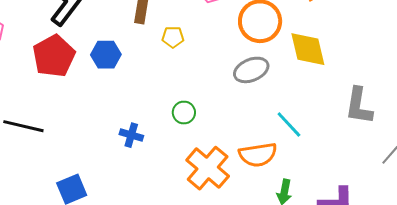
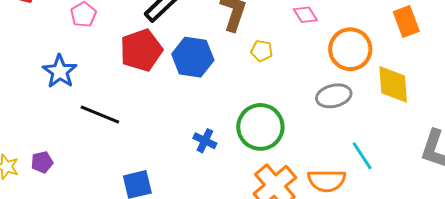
blue hexagon: (106, 55) -> (193, 57), size x1.4
green circle: (184, 113) -> (260, 127), size x2.0

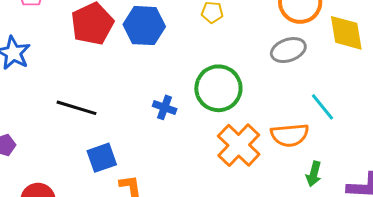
black line: (100, 115) -> (77, 108), moved

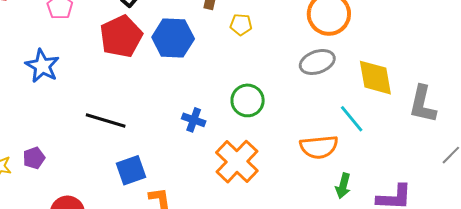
yellow diamond: (346, 33) -> (375, 78), moved
green circle: (218, 88) -> (248, 100), size x0.7
orange cross: (239, 145) -> (237, 162), moved

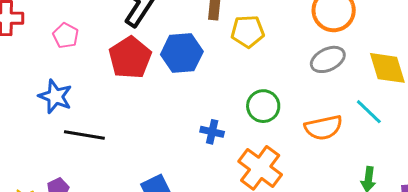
yellow pentagon: (241, 25) -> (248, 31), size x1.5
black line: (106, 120) -> (84, 135), moved
orange semicircle: (319, 147) -> (323, 128), moved

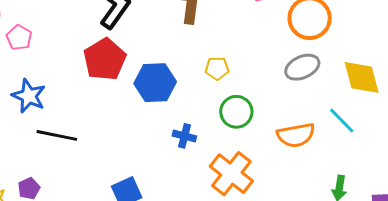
yellow pentagon: (248, 31) -> (217, 68), moved, size x0.7
pink pentagon: (66, 36) -> (19, 38), moved
blue hexagon: (182, 53) -> (155, 83), moved

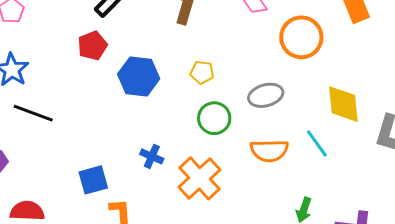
red pentagon: (105, 59) -> (92, 46), size x0.7
gray ellipse: (302, 67) -> (266, 95), moved
blue cross: (184, 136) -> (152, 156), moved

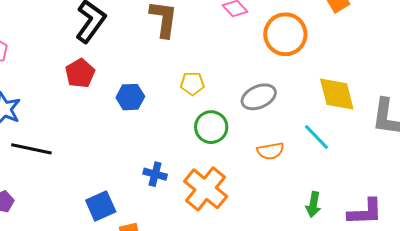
blue hexagon: (139, 76) -> (130, 97), size x0.7
orange semicircle: (269, 151) -> (271, 151), size x0.7

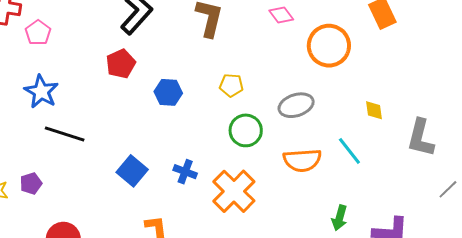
yellow diamond: (337, 94) -> (374, 110), size x0.5
orange semicircle: (271, 151) -> (302, 160), size x1.4
blue square: (101, 206) -> (132, 171), moved, turned -32

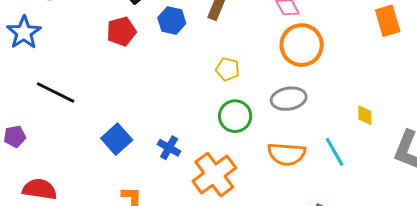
orange circle: (329, 46) -> (302, 45), moved
blue star: (41, 92) -> (24, 33), moved
blue hexagon: (168, 92) -> (172, 21), moved

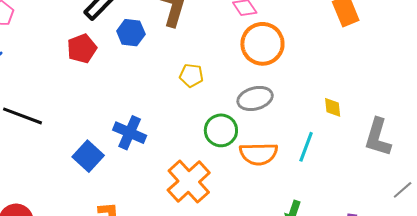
green circle: (235, 116) -> (221, 130), moved
blue cross: (169, 148) -> (130, 133), moved, size x1.4
cyan line: (335, 152) -> (306, 147), turned 56

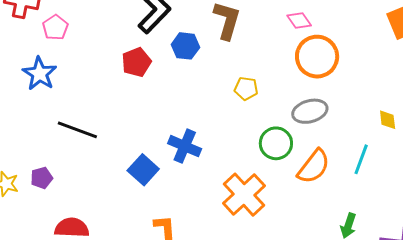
orange semicircle: (259, 154) -> (314, 167), turned -51

